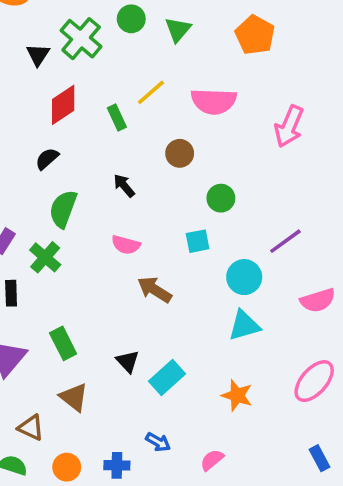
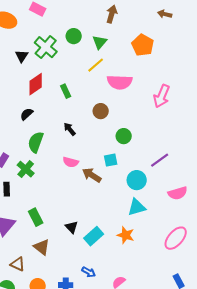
yellow line: (151, 92) -> (96, 65), moved
brown arrow: (155, 290) -> (92, 175), moved
orange star: (237, 395) -> (126, 235), moved

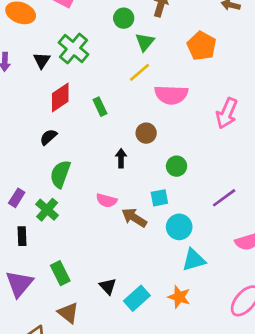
green circle: (74, 36) -> (124, 18), moved
black arrow: (70, 129) -> (121, 158), moved, turned 40
cyan circle: (137, 180) -> (179, 227), moved

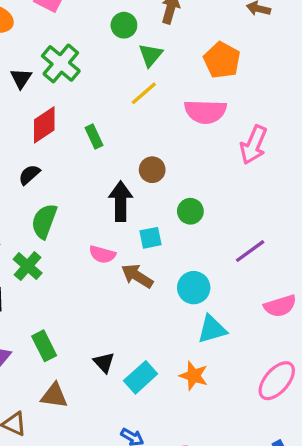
pink semicircle: (171, 95) -> (205, 112), moved
black arrow: (121, 158) -> (121, 201), size x1.6
cyan square: (159, 198) -> (151, 238), moved
brown triangle: (68, 313) -> (54, 396), turned -30

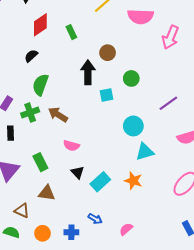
pink semicircle: (102, 254) -> (71, 146), moved
green cross: (28, 266) -> (30, 113), turned 30
brown arrow: (137, 276) -> (58, 115), moved

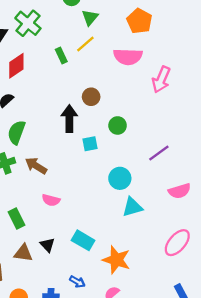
green rectangle: (71, 32) -> (61, 55), moved
black triangle: (78, 172) -> (47, 245), moved
orange star: (133, 181) -> (116, 260), moved, size x1.4
cyan rectangle: (100, 182) -> (83, 240), turned 72

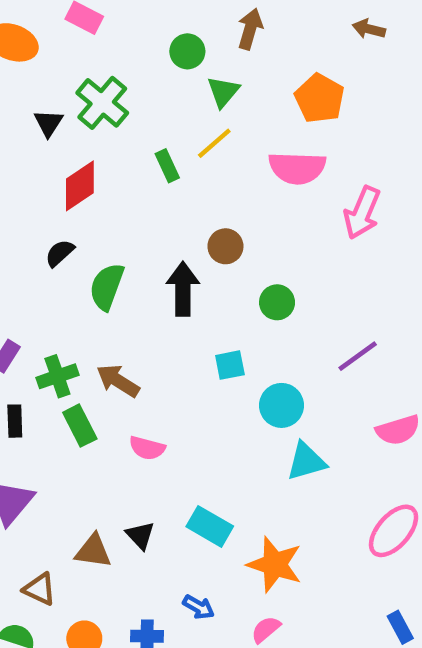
green semicircle: (16, 132) -> (107, 287), moved
cyan square: (90, 144) -> (230, 365), moved
green rectangle: (16, 219) -> (80, 426), moved

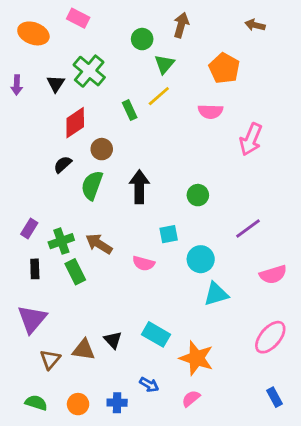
pink semicircle: (297, 168) -> (210, 111), size x0.7
brown circle: (225, 246) -> (102, 149), moved
pink semicircle: (147, 448) -> (144, 263), moved
brown triangle: (39, 589) -> (50, 360), moved, turned 45

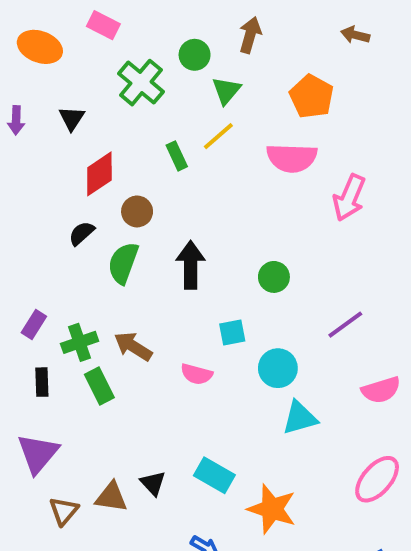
green cross: (89, 71) -> (141, 83), moved
pink semicircle: (210, 111) -> (292, 158), size x1.4

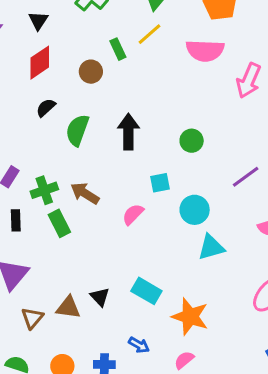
red diamond: (99, 174) -> (40, 63), moved
brown circle: (137, 211) -> (91, 72), moved
pink semicircle: (197, 374) -> (133, 214), turned 120

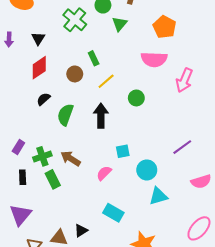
yellow line: (149, 34) -> (106, 81), moved
green circle: (192, 141) -> (136, 98), moved
cyan rectangle: (146, 291) -> (113, 213), moved
black triangle: (100, 297) -> (81, 231), turned 40

